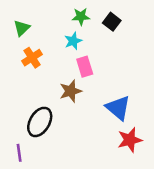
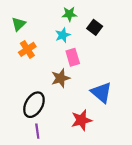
black square: (112, 22) -> (95, 27), moved
red star: (130, 140) -> (81, 120), moved
purple line: (19, 153) -> (37, 131), moved

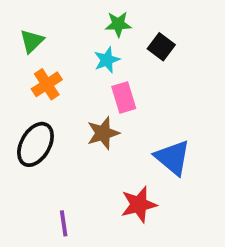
black ellipse: (34, 105) -> (35, 144), moved

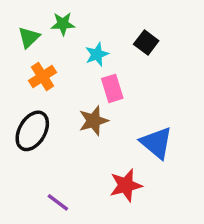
green star: (118, 24) -> (63, 24), moved
purple line: (64, 223) -> (58, 202), turned -45

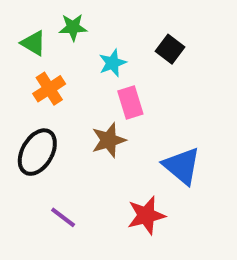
green triangle: (29, 37) -> (33, 43), turned -45
purple line: (58, 202) -> (63, 217), moved

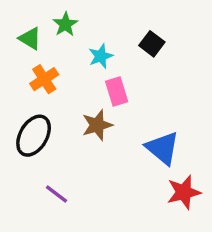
green star: (73, 27) -> (65, 24), turned -30
red star: (146, 215) -> (184, 192), moved

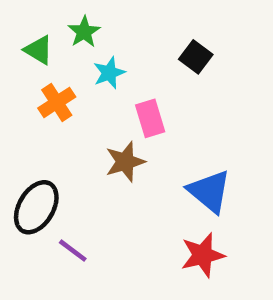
cyan star: (101, 56) -> (109, 73), moved
black ellipse: (34, 136) -> (36, 207), moved
red star: (184, 192) -> (203, 255), moved

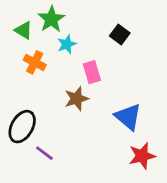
green star: (84, 32) -> (51, 19), size x1.4
orange cross: (57, 102) -> (35, 62), turned -30
red star: (203, 255) -> (142, 156), moved

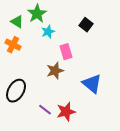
orange cross: (35, 62) -> (13, 45), moved
purple line: (44, 153) -> (45, 110), moved
red star: (142, 156) -> (66, 112), moved

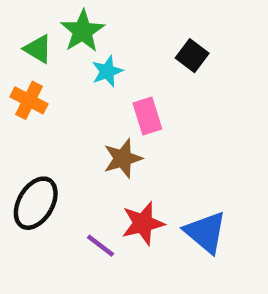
blue triangle: (92, 84) -> (206, 232), moved
red star: (66, 112) -> (143, 223), moved

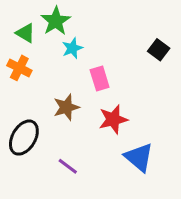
black square: (192, 56) -> (159, 50), moved
brown star: (123, 158) -> (66, 107), moved
red star: (143, 223) -> (113, 119), moved

